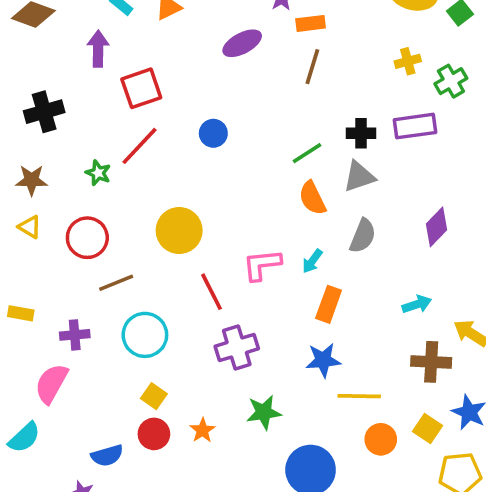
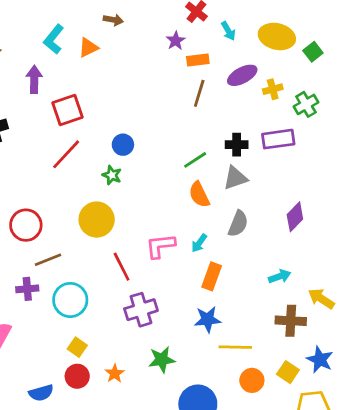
purple ellipse: (242, 43) -> (242, 75), moved
green star: (98, 173) -> (112, 175), moved
purple cross: (75, 335) -> (27, 289), moved

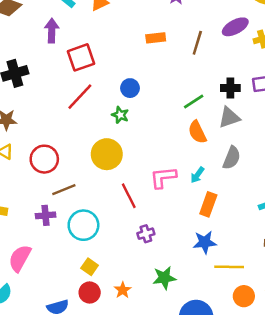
orange rectangle: (198, 60) -> (156, 38), moved
purple cross: (141, 310) -> (146, 234), size x0.6

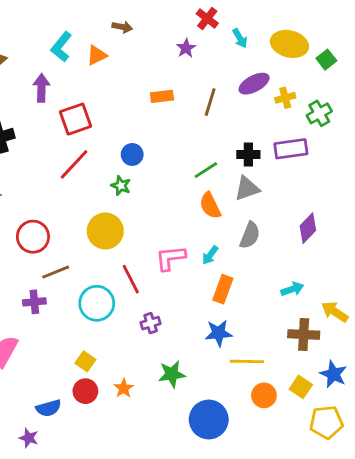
cyan circle: (83, 225) -> (97, 303), moved

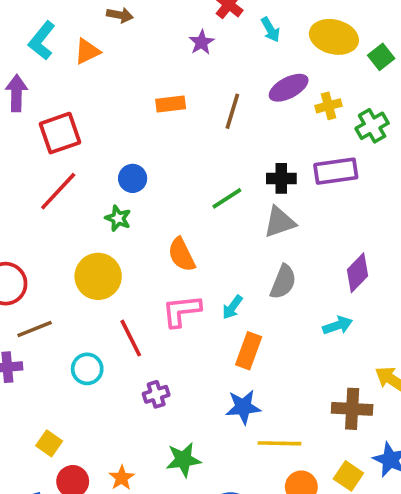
orange semicircle: (210, 205) -> (182, 255), moved
cyan arrow: (292, 289) -> (338, 325), moved
cyan circle: (97, 303) -> (87, 369), size x0.7
yellow square: (85, 361) -> (49, 443), moved

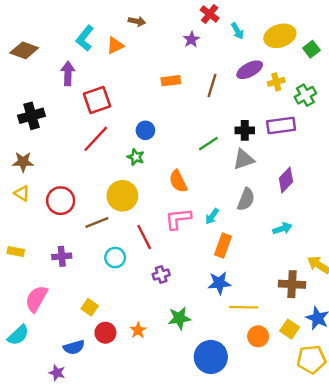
yellow ellipse: (334, 37) -> (280, 36), turned -32
purple diamond: (358, 273) -> (286, 180), moved
brown line: (35, 329) -> (97, 222), moved

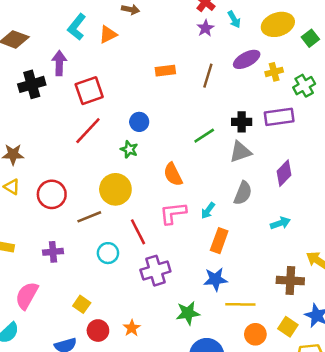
purple star: (191, 39) -> (205, 28), moved
black cross: (32, 116) -> (32, 84), moved
purple cross: (161, 275) -> (155, 271), size x1.6
green star: (179, 318) -> (188, 313), moved

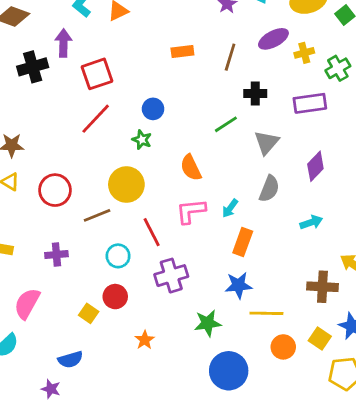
black cross: (242, 122) -> (255, 93), moved
gray triangle: (240, 152) -> (266, 143), turned -30
red circle: (98, 331) -> (115, 297), moved

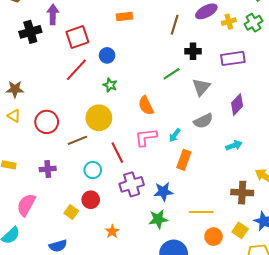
orange rectangle: (182, 51) -> (124, 17), moved
green cross: (338, 68) -> (253, 23), moved
blue circle: (153, 109) -> (107, 55), moved
gray semicircle: (269, 189) -> (203, 121), turned 42
blue star: (238, 285) -> (163, 192), moved

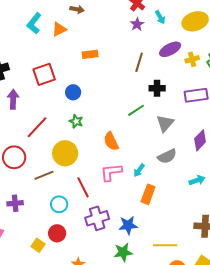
purple arrow: (53, 14) -> (13, 99), moved
red line: (76, 70) -> (37, 127), moved

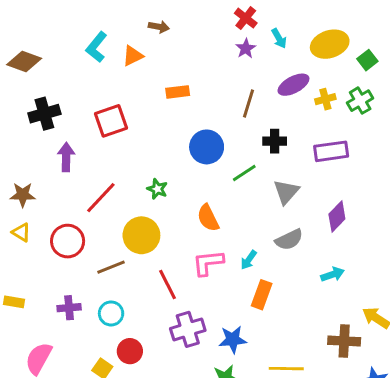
blue circle: (73, 92) -> (207, 147), moved, size x1.5
cyan circle: (59, 204) -> (111, 313), moved

